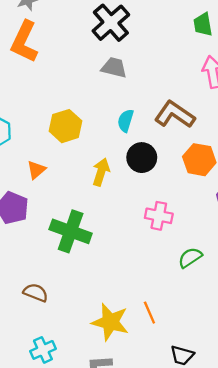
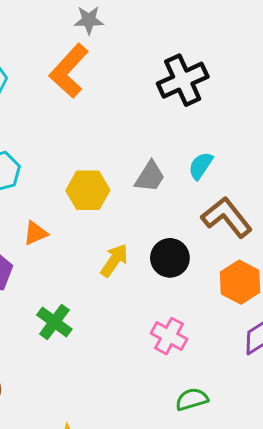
gray trapezoid: (114, 68) -> (150, 177), moved, turned 92
cyan semicircle: (126, 121) -> (201, 166), moved
green cross: (71, 231) -> (54, 322), size x0.7

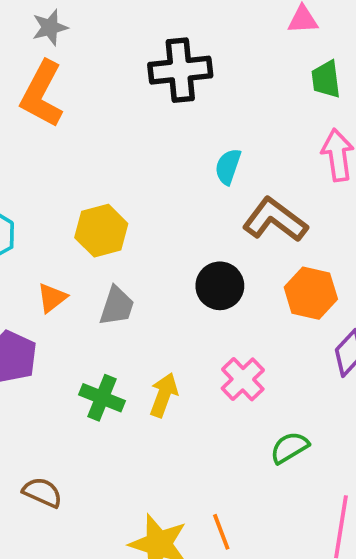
black cross: (183, 80) -> (180, 70), turned 33
gray trapezoid: (150, 177) -> (117, 306), moved
yellow arrow: (114, 260) -> (164, 395), moved
pink cross: (169, 336) -> (243, 379), turned 32

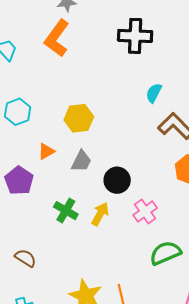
black circle: (220, 286) -> (117, 180), moved
green semicircle: (289, 448) -> (165, 253), size x1.4

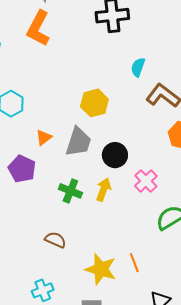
yellow hexagon: (79, 118) -> (94, 103), moved
gray trapezoid: (81, 161) -> (78, 142), size x1.4
brown semicircle: (25, 258) -> (55, 240), moved

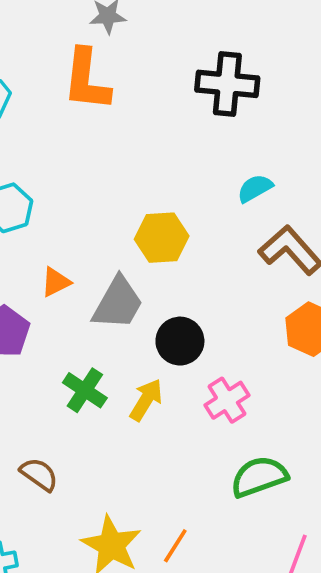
orange L-shape: (38, 28) -> (87, 80), turned -33
cyan semicircle: (138, 67) -> (255, 188), turned 30
orange line: (134, 263) -> (175, 546), turned 42

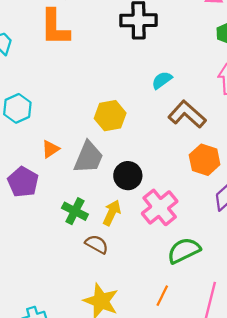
pink cross: (227, 400) -> (160, 207), size x1.4
brown semicircle: (39, 474) -> (97, 244), moved
orange line: (175, 546) -> (162, 296), moved

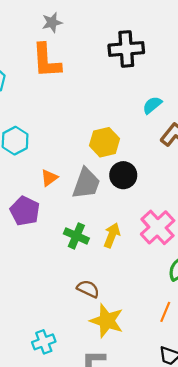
black circle: (128, 176) -> (123, 175), moved
brown semicircle: (97, 244) -> (88, 289), moved

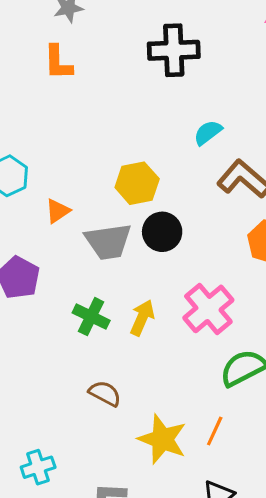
orange L-shape: (46, 61) -> (58, 62), size x0.7
orange triangle: (49, 178) -> (58, 211), moved
gray trapezoid: (86, 183) -> (108, 242), turned 60
yellow star: (107, 321) -> (162, 439), moved

